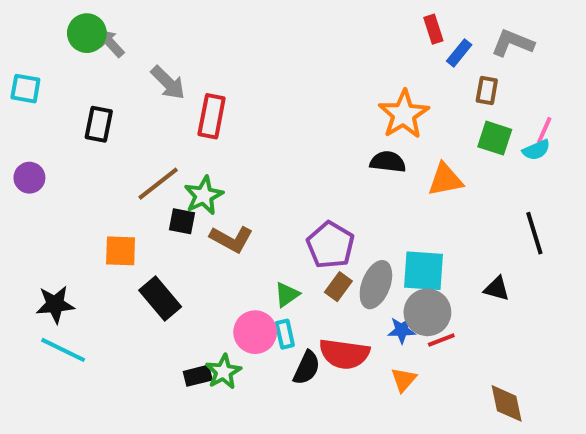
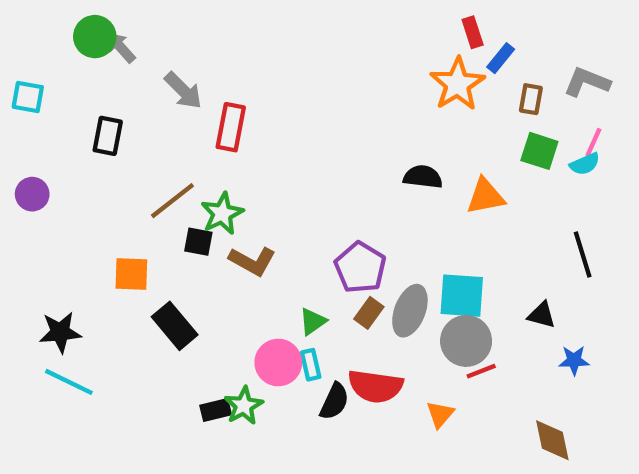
gray L-shape: (513, 43) -> (587, 82), moved
orange star: (404, 114) -> (457, 84), moved
blue star: (402, 330) -> (574, 360), moved

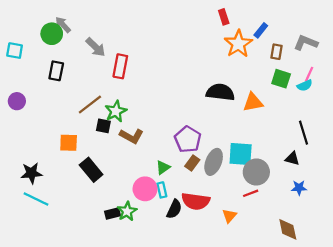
red rectangle: (473, 32) -> (224, 17), moved
green circle: (95, 37) -> (52, 34), moved
black semicircle: (423, 177) -> (220, 92), size x1.4
black triangle: (542, 315) -> (292, 159), moved
gray circle: (466, 341) -> (256, 172), moved

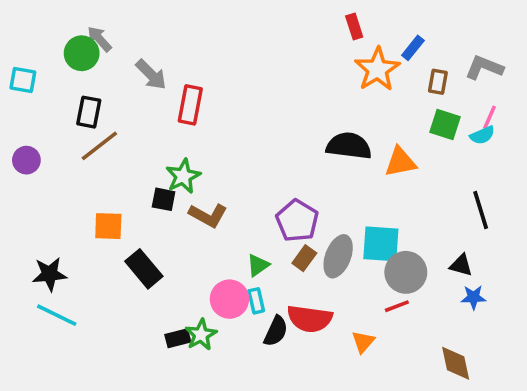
brown line: (90, 105) -> (99, 146), moved
black triangle: (292, 159) -> (461, 265), moved

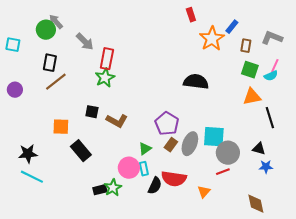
red rectangle: (354, 27) -> (191, 15), moved
orange triangle: (400, 162) -> (252, 97), moved
green star: (183, 176) -> (105, 78), moved

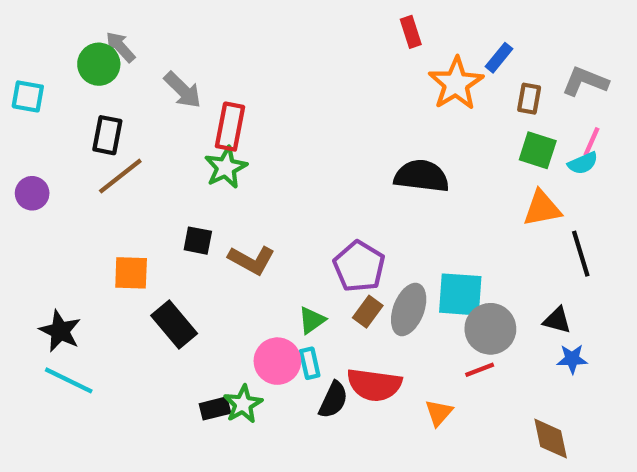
black star: (28, 154) -> (60, 331), turned 30

